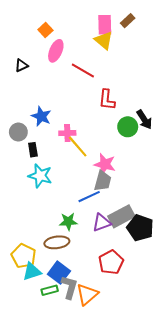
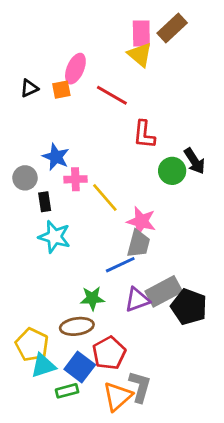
brown rectangle: (128, 21) -> (172, 28), size x1.5
orange square: (45, 30) -> (61, 90), moved, turned 32
pink cross: (67, 133) -> (75, 179), moved
red pentagon: (111, 262) -> (109, 353), moved
gray L-shape: (69, 287) -> (140, 387), moved

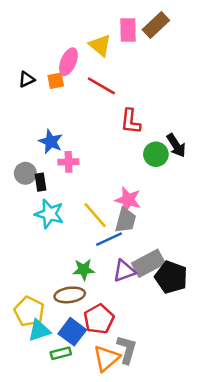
yellow triangle: (140, 55) -> (100, 45), moved
gray circle: (25, 178) -> (25, 173), moved
yellow line: (105, 197) -> (95, 215), moved

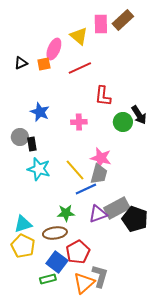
red line: (101, 86) -> (80, 68), turned -55
pink cross: (68, 162) -> (79, 122), moved
cyan triangle: (39, 330) -> (23, 224), moved

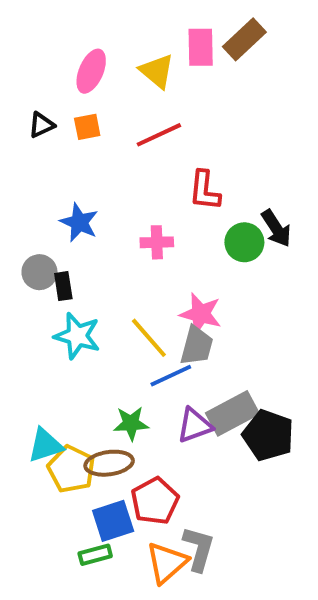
pink ellipse: (54, 49) -> (91, 71), moved
yellow pentagon: (23, 246) -> (71, 469), moved
blue square: (57, 262) -> (113, 521), turned 35

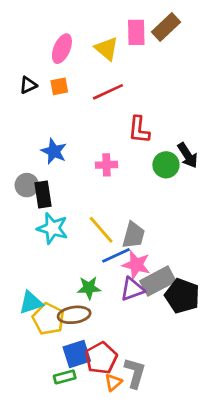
black rectangle: (63, 286) -> (43, 195), size x1.4
pink star: (201, 314) -> (136, 265), moved
red pentagon: (155, 501) -> (101, 358), moved
orange triangle: (167, 563) -> (113, 382), size x0.6

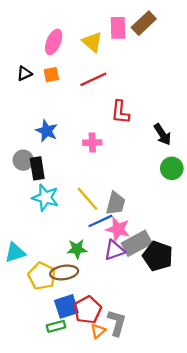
green circle: (166, 165) -> (172, 168), moved
cyan triangle: (31, 303) -> (15, 253), moved

